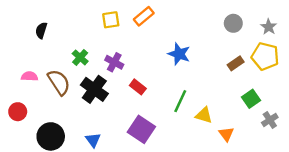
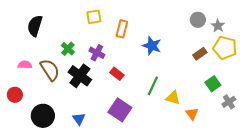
orange rectangle: (144, 16) -> (122, 29), moved, turned -36
gray star: (269, 27) -> (218, 26), moved
black semicircle: (41, 30) -> (35, 26), size x1.5

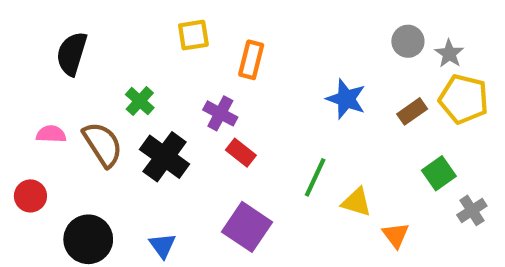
blue star: (152, 46) -> (346, 99), moved
purple cross: (97, 53) -> (220, 113), moved

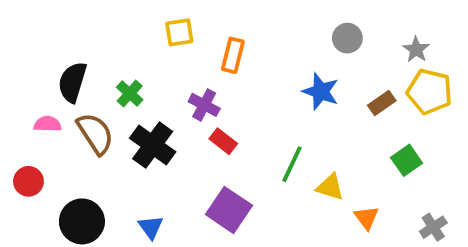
gray circle: (408, 41) -> (347, 38), moved
black semicircle: (72, 54) -> (72, 82), moved
gray cross: (472, 210) -> (433, 227), moved

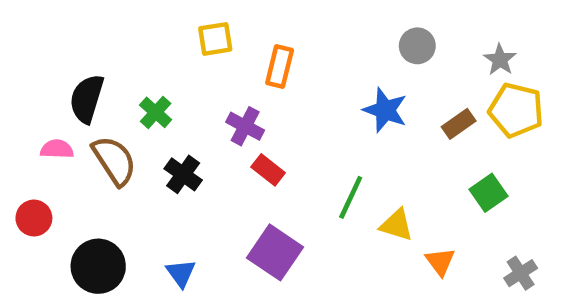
black cross: (153, 145) -> (183, 174), size x0.7

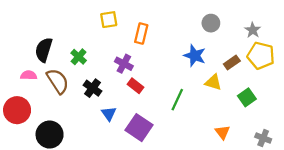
red circle: (34, 218) -> (17, 110), size x1.5
yellow triangle: (397, 225) -> (213, 82), moved
blue triangle: (181, 273) -> (109, 114), moved
gray cross: (521, 273) -> (263, 138), turned -35

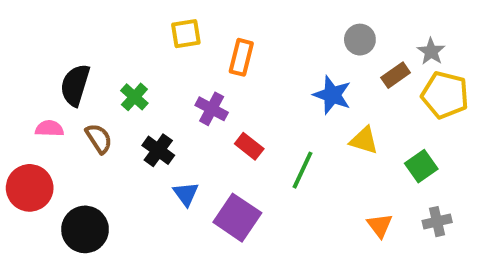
brown rectangle: (232, 63) -> (396, 75), moved
brown semicircle: (58, 81) -> (99, 138), size x0.7
red rectangle: (135, 86) -> (249, 146), moved
gray cross: (263, 138) -> (437, 222), moved, turned -35

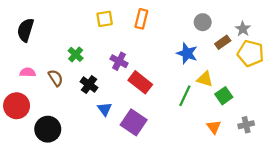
orange rectangle: (241, 57) -> (141, 19), moved
black semicircle: (75, 85) -> (25, 30), moved
red rectangle: (249, 146) -> (140, 82), size x1.5
green square: (421, 166) -> (224, 96), moved
green line: (303, 170) -> (185, 96), moved

